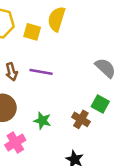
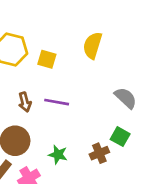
yellow semicircle: (57, 19) -> (92, 45), moved
brown cross: (81, 119) -> (99, 153), turned 36

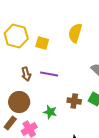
brown cross: (99, 153) -> (74, 101), moved, turned 32

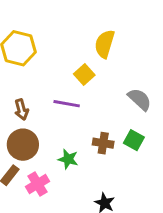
yellow square: (42, 43) -> (84, 75), moved, turned 32
brown arrow: (26, 74) -> (21, 110), moved

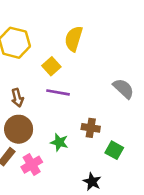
yellow semicircle: (105, 44) -> (74, 39), moved
yellow square: (84, 75) -> (51, 66), moved
green square: (134, 140) -> (114, 150), moved

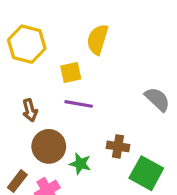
yellow square: (51, 66) -> (71, 72), turned 30
brown circle: (19, 129) -> (49, 146), moved
green square: (114, 150) -> (146, 173), size x1.5

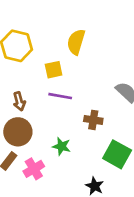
brown circle: (49, 146) -> (18, 132), moved
brown cross: (118, 146) -> (93, 120), moved

